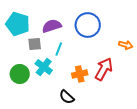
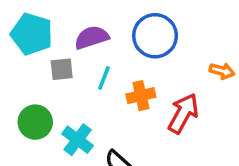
cyan cross: (44, 67) -> (78, 140), moved
orange cross: (80, 74) -> (141, 96), moved

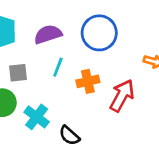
gray square: (62, 69) -> (18, 73), moved

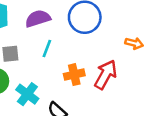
orange cross: (88, 81) -> (74, 75), moved

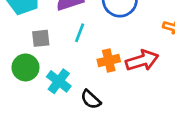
red arrow: (106, 75) -> (142, 61), turned 44

